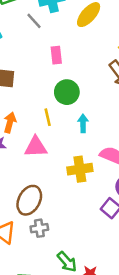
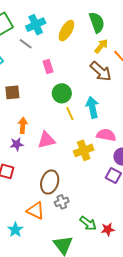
yellow line: (48, 117) -> (70, 114), moved
cyan arrow: (83, 123) -> (92, 107), moved, size x1.5

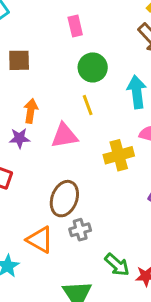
yellow line: (70, 114) -> (88, 105), moved

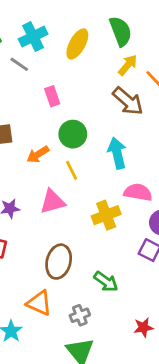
orange arrow: (31, 111) -> (38, 154), moved, turned -125
gray cross: (80, 230) -> (80, 315), moved
green arrow: (117, 265) -> (106, 282), moved

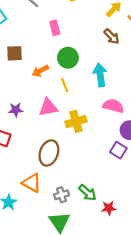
brown arrow: (128, 101) -> (112, 36), size x0.7
yellow cross: (106, 215) -> (76, 121), moved
green arrow: (106, 282) -> (87, 193), moved

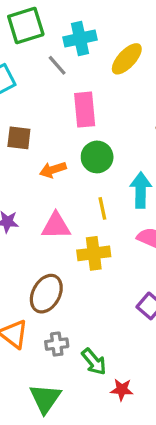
pink rectangle: (55, 28) -> (85, 110), size x1.5
yellow line: (65, 85) -> (102, 208), moved
gray cross: (61, 195) -> (57, 344), moved

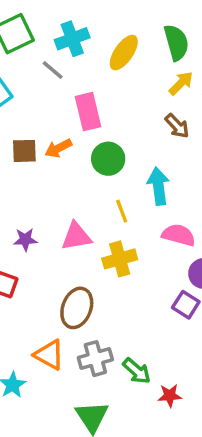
orange arrow: (53, 170) -> (58, 148), moved
gray cross: (57, 344) -> (95, 359), size x1.4

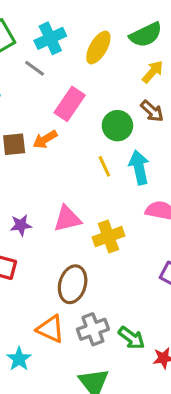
green semicircle: (176, 42) -> (146, 35), turned 84
pink rectangle: (88, 112) -> (70, 104), turned 52
green circle: (108, 159) -> (117, 126), moved
yellow line: (122, 211) -> (104, 166), moved

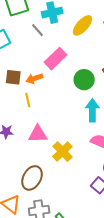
yellow line: (104, 166) -> (28, 100), moved
yellow cross: (108, 237) -> (62, 152), turned -36

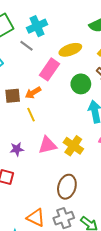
yellow ellipse: (83, 25) -> (70, 50), moved, turned 40
yellow cross: (62, 152) -> (73, 146), moved
brown ellipse: (32, 178) -> (67, 187), moved

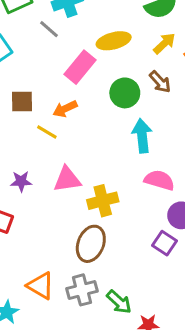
orange arrow: (33, 93) -> (65, 109), moved
yellow line: (31, 115) -> (47, 132), turned -40
yellow cross: (73, 146) -> (103, 201), moved, turned 36

